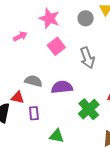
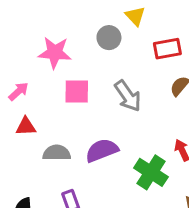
pink square: (56, 46) -> (77, 92), turned -36
red triangle: (18, 97) -> (26, 126), moved

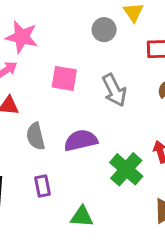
pink star: (55, 53) -> (22, 37), moved
gray semicircle: (57, 153) -> (36, 136), turned -112

